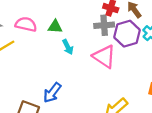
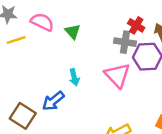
green triangle: (55, 27) -> (73, 32), turned 32
cyan arrow: (68, 47) -> (74, 77), moved

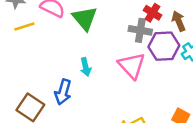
green triangle: (73, 32) -> (85, 18), size x1.5
blue arrow: (53, 101) -> (63, 92), turned -35

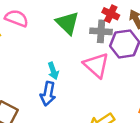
green triangle: (85, 18) -> (67, 23), moved
blue arrow: (63, 92) -> (48, 94), moved

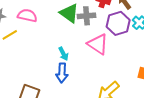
gray cross: (101, 31) -> (86, 16), moved

